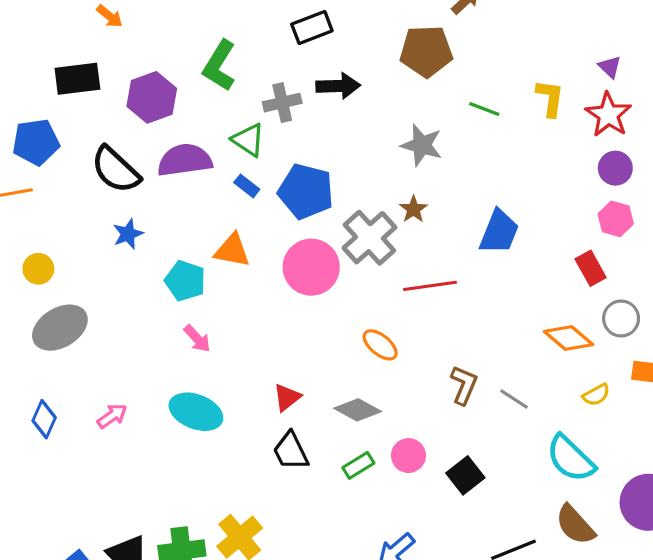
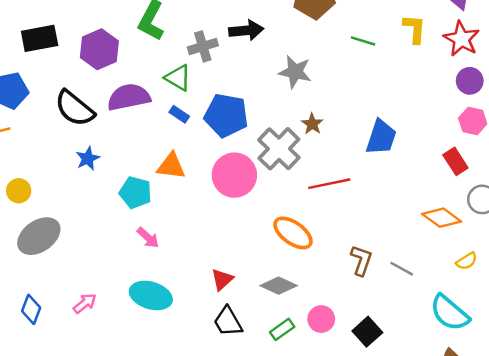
gray star: (422, 145) -> (295, 72), moved
orange ellipse: (380, 345) -> (293, 233), size x1.4

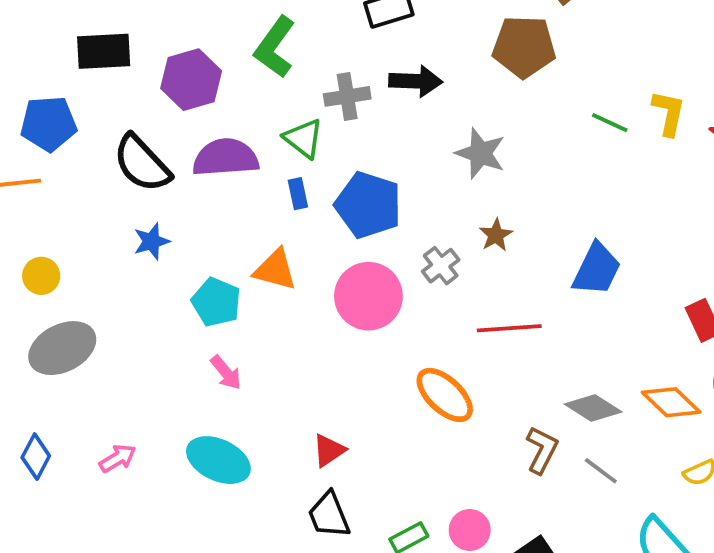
green line: (363, 41) -> (610, 123), moved
blue rectangle: (179, 114) -> (298, 194), turned 36
gray cross: (279, 149) -> (441, 266), size x0.6
gray diamond: (279, 286) -> (593, 408), moved

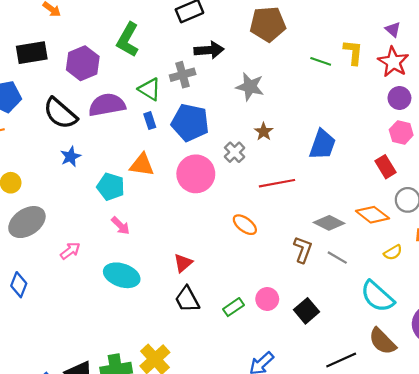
gray cross: (347, 96) -> (183, 75), moved
orange ellipse: (445, 395) -> (245, 225), size x0.7
pink arrow: (118, 458) -> (70, 251), moved

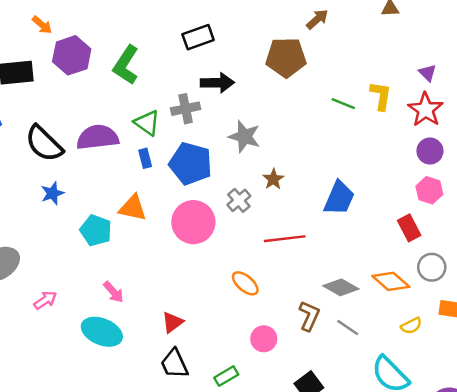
purple hexagon: (83, 63) -> (72, 55), moved
gray star: (250, 87) -> (244, 137), moved
pink arrow: (120, 226) -> (113, 292), moved
pink circle: (267, 299) -> (264, 339), moved

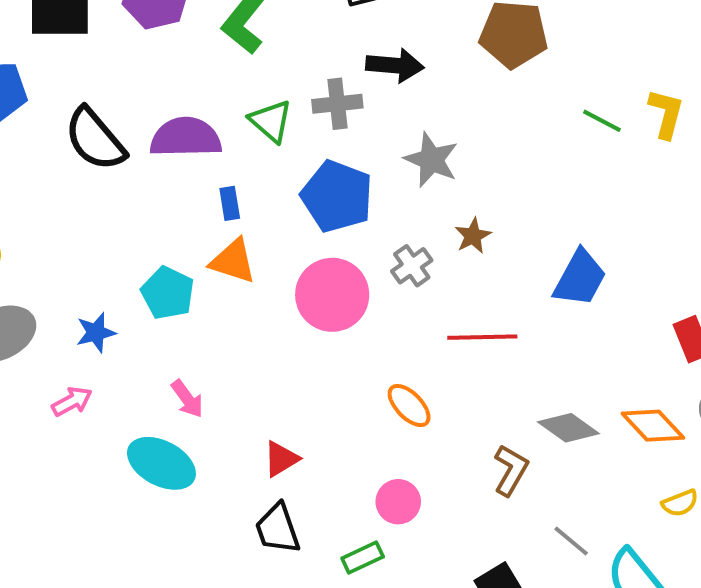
blue rectangle: (145, 158) -> (230, 203), moved
blue star: (52, 193) -> (96, 333), moved
gray line: (348, 327) -> (571, 541), moved
pink circle: (264, 339) -> (398, 502), moved

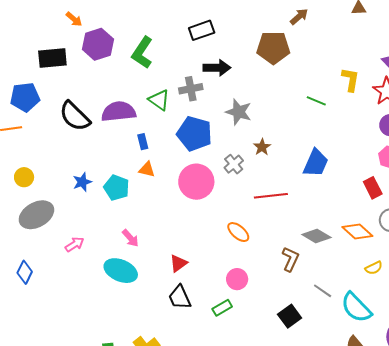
green line: (602, 121) -> (316, 101), moved
orange triangle: (233, 261) -> (147, 169), size x0.7
blue star: (96, 333) -> (82, 182), moved

